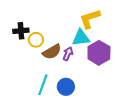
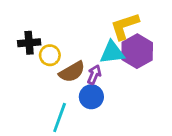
purple hexagon: (99, 53) -> (137, 51), moved
blue circle: (66, 87) -> (91, 97), moved

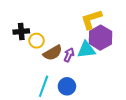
cyan triangle: (112, 52) -> (86, 50), moved
blue circle: (91, 97) -> (67, 86), moved

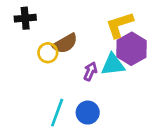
black cross: (21, 31) -> (25, 18), moved
brown semicircle: (53, 53) -> (65, 43), moved

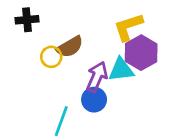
purple arrow: (90, 71) -> (97, 77), size x1.5
blue circle: (88, 113) -> (94, 100), moved

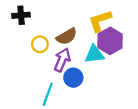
brown semicircle: (70, 47) -> (67, 36), moved
purple arrow: (97, 77) -> (62, 60), moved

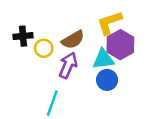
black cross: (21, 15) -> (23, 36), moved
blue circle: (73, 78) -> (107, 80), moved

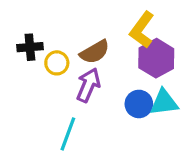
yellow L-shape: (109, 23) -> (142, 30), turned -36
cyan triangle: (103, 59) -> (164, 102), moved

